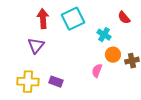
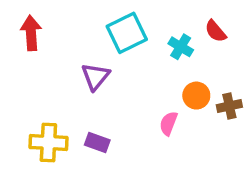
red arrow: (43, 19) -> (31, 33), moved
cyan cross: (104, 35) -> (181, 47), moved
purple triangle: (36, 46) -> (95, 76), moved

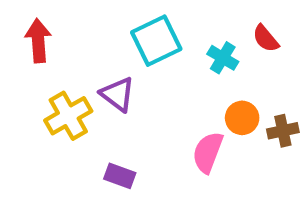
purple triangle: (95, 76) -> (118, 94), turned -32
pink semicircle: (168, 123) -> (208, 152), size x1.4
yellow cross: (48, 142) -> (68, 116), moved, turned -33

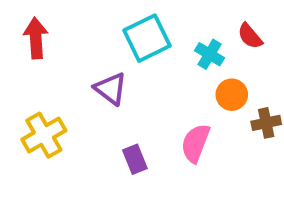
yellow cross: (68, 116) -> (44, 135), moved
orange circle: (242, 118) -> (232, 95), moved
purple rectangle: (120, 176) -> (135, 159), moved, turned 48

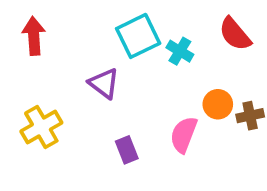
red semicircle: (250, 36) -> (235, 34), size x1.4
cyan cross: (210, 54) -> (180, 51), moved
orange circle: (232, 95) -> (218, 104), moved

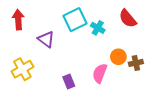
purple triangle: (104, 83) -> (46, 39), moved

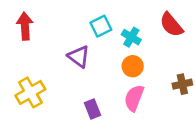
cyan square: (75, 20) -> (101, 26), size x0.7
purple triangle: (46, 39) -> (79, 57), moved
orange circle: (118, 57) -> (133, 66), moved

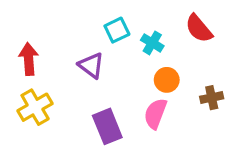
red arrow: (25, 26) -> (29, 59), moved
orange circle: (133, 66) -> (167, 80), moved
purple rectangle: (93, 109) -> (107, 126), size x1.5

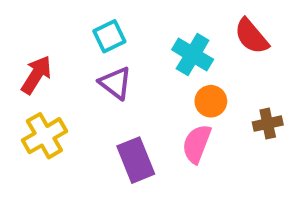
cyan square: (117, 30) -> (109, 36), moved
cyan cross: (152, 43) -> (193, 55), size x1.4
red arrow: (29, 59) -> (36, 75), turned 36

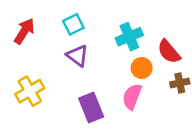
red semicircle: (251, 36) -> (169, 52), moved
cyan cross: (193, 55) -> (129, 37), turned 36
red arrow: (36, 75) -> (24, 31), moved

